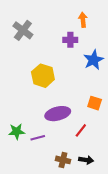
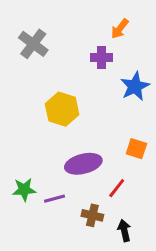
orange arrow: (83, 20) -> (120, 29), turned -136
brown cross: (63, 160) -> (92, 215), moved
black arrow: (86, 160) -> (124, 231), turned -112

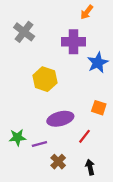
orange arrow: (120, 29) -> (87, 12), moved
purple cross: (102, 58) -> (74, 42), size x1.5
brown cross: (92, 215) -> (58, 162), moved, turned 32

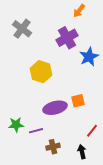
purple cross: (74, 42) -> (67, 38), turned -30
orange square: (99, 108) -> (78, 101), moved, turned -32
red line: (85, 136) -> (92, 131), moved
brown cross: (58, 162) -> (53, 147), turned 32

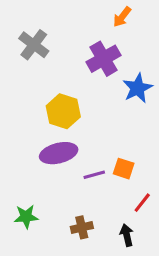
orange square: (78, 101) -> (124, 169), moved, turned 32
purple ellipse: (55, 108) -> (59, 153), moved
green star: (16, 125) -> (26, 217), moved
purple line: (36, 131) -> (94, 175), moved

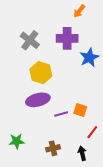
gray cross: (34, 45) -> (30, 40), moved
purple cross: (103, 59) -> (67, 38), turned 30

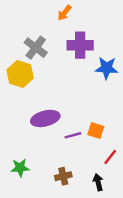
orange arrow: (79, 11) -> (65, 13), moved
blue star: (89, 57) -> (107, 68), turned 30
yellow hexagon: (41, 73) -> (20, 74), moved

